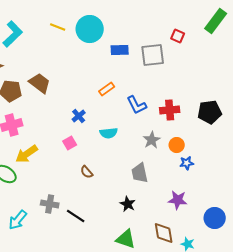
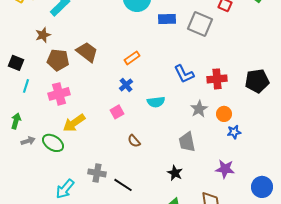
gray square: (153, 55) -> (200, 24), turned 30
orange rectangle: (107, 89) -> (132, 58), moved

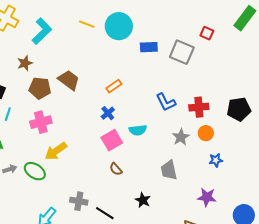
pink square: (117, 112) -> (112, 140), moved, size x1.5
orange circle: (224, 114) -> (206, 133), moved
black star: (175, 173) -> (143, 200), moved

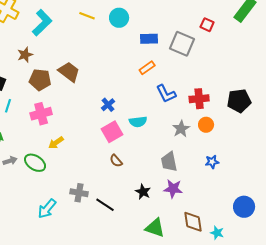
cyan circle: (119, 26) -> (119, 18), size x0.7
orange rectangle: (114, 86) -> (147, 68), moved
yellow arrow: (56, 151) -> (56, 143), size x0.7
blue star: (216, 160) -> (212, 162), moved
purple star: (207, 197) -> (173, 189), moved

